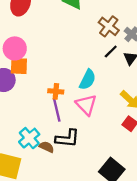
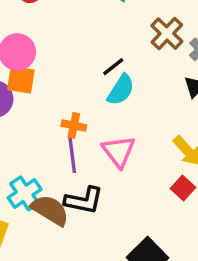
black line: (111, 51) -> (113, 67), moved
cyan semicircle: (88, 80) -> (121, 90), moved
brown semicircle: (47, 147) -> (50, 210), size x1.6

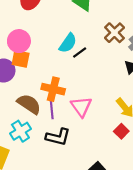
cyan semicircle: (121, 90) -> (68, 43), moved
orange cross: (74, 125) -> (53, 89), size x1.5
brown semicircle: (50, 210) -> (29, 104), moved

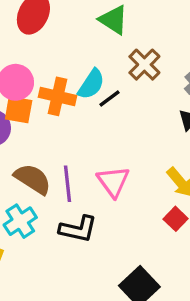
brown cross: (114, 33) -> (144, 65), moved
orange cross: (53, 89) -> (57, 96), moved

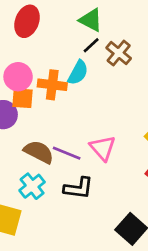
black line: (109, 99) -> (91, 45), moved
purple line: (67, 184) -> (67, 153), turned -56

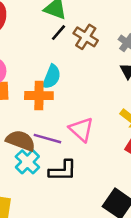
cyan semicircle: (78, 73) -> (52, 77), moved
orange cross: (52, 85) -> (39, 96), moved
cyan cross: (32, 186) -> (27, 162), moved

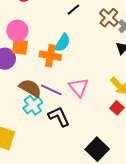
brown cross: (86, 37) -> (109, 18), moved
black L-shape: (63, 171) -> (59, 117), turned -125

